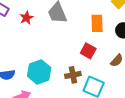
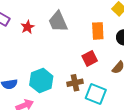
red square: (88, 51) -> (90, 58), turned 35

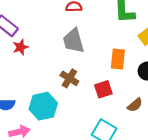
red star: (28, 27) -> (20, 47), moved
brown cross: (75, 83) -> (69, 78), moved, turned 35

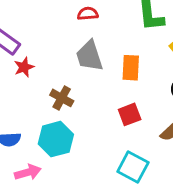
orange rectangle: (118, 59) -> (131, 68), moved
brown cross: (69, 78) -> (62, 98), moved

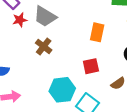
gray trapezoid: (89, 56) -> (45, 16), moved, turned -50
cyan hexagon: (56, 139) -> (62, 90), moved

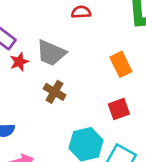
orange rectangle: (97, 32) -> (121, 64), turned -30

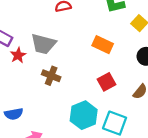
orange rectangle: (121, 64) -> (103, 45), turned -30

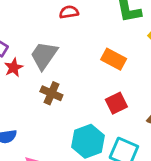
gray trapezoid: (43, 44) -> (44, 55), turned 108

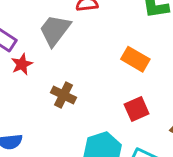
gray trapezoid: (44, 55) -> (55, 30), moved

